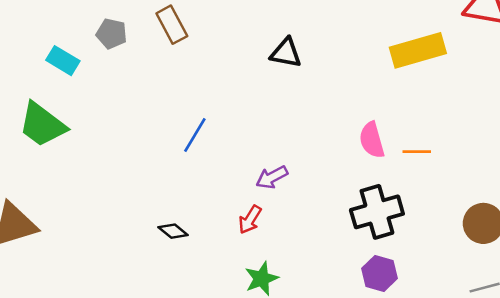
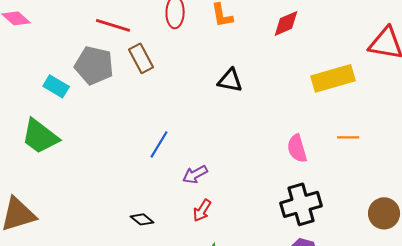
gray pentagon: (112, 34) -> (94, 65), size x1.6
orange line: (417, 152) -> (348, 137), moved
purple arrow: (272, 177) -> (195, 174), moved

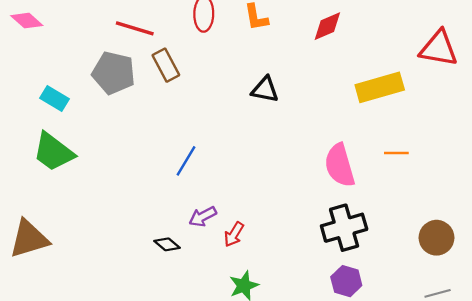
cyan rectangle: (56, 86) -> (55, 99), moved
pink semicircle: (297, 148) -> (340, 165), size x1.4
purple arrow: (195, 174) -> (203, 217), moved

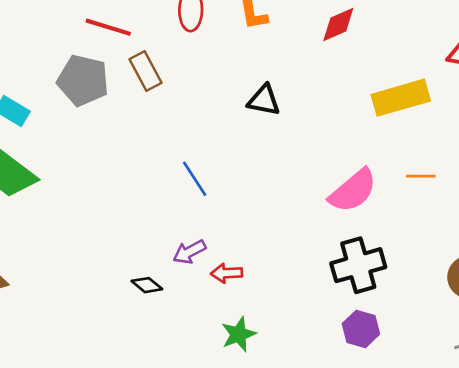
blue line: (186, 161) -> (195, 179), moved, turned -64
pink semicircle: (340, 165) -> (353, 191), turned -114
red arrow: (234, 234) -> (227, 273), turned 55

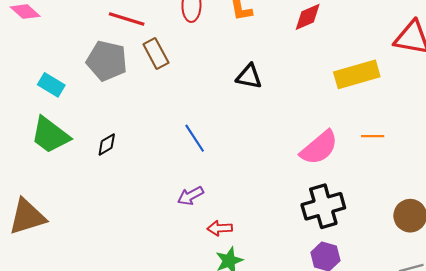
red arrow: (227, 273) -> (220, 228), moved
black diamond: (147, 285) -> (107, 145), moved, turned -70

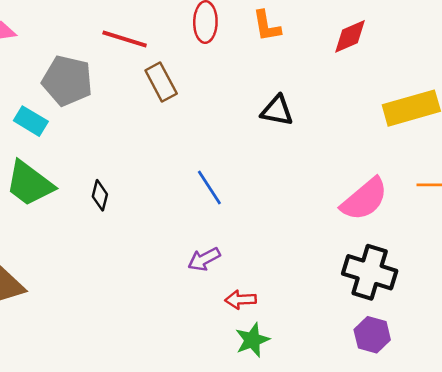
gray pentagon: (107, 61) -> (67, 81), moved
black diamond: (107, 145) -> (100, 195), turned -45
black cross: (323, 206) -> (370, 272), turned 33

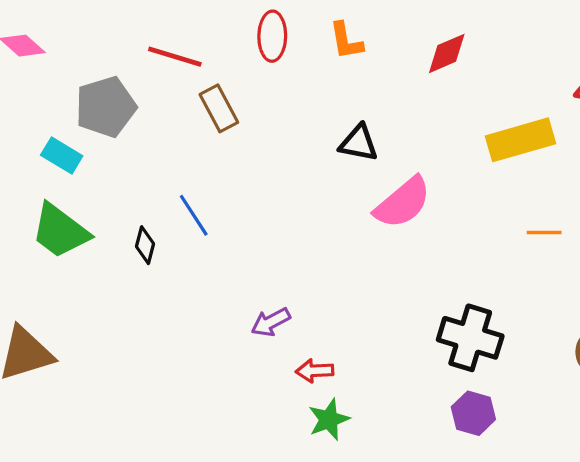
gray pentagon: (67, 81) -> (106, 107), turned -30
blue line: (209, 188) -> (194, 215), moved
pink semicircle: (364, 199) -> (403, 203), moved

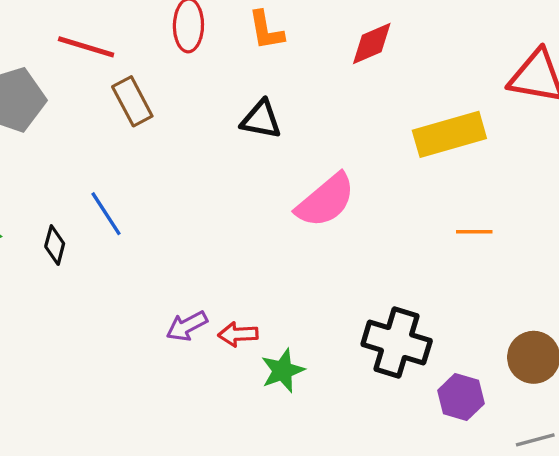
black triangle: (359, 143) -> (261, 120), moved
red arrow: (315, 371) -> (238, 334), moved
purple hexagon: (473, 413) -> (461, 397), moved
green star: (329, 419) -> (283, 371), moved

